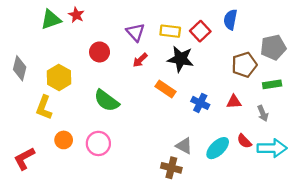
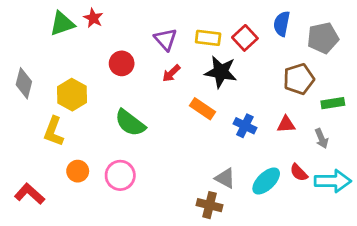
gray pentagon: (273, 47) -> (323, 38), moved
red L-shape: (24, 159) -> (29, 194), turned 70

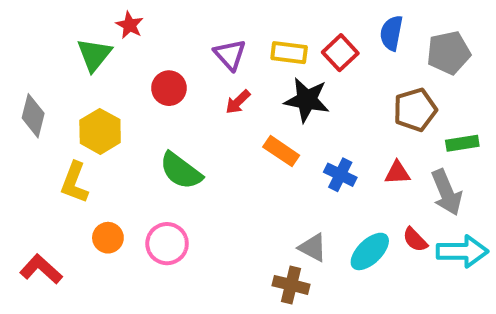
green triangle: (62, 24) -> (94, 55), moved, turned -32
gray arrow: (321, 139) -> (447, 192), size x1.6

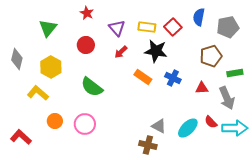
red star: (130, 25) -> (87, 13), moved
blue cross: (340, 175) -> (173, 78), moved
yellow L-shape: (74, 183) -> (38, 93), turned 110

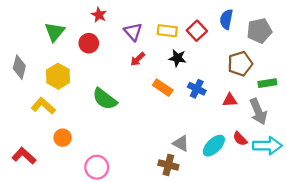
red circle: (86, 45) -> (89, 43), moved
black star: (156, 51) -> (177, 58), size x0.7
pink circle: (85, 124) -> (97, 167), moved

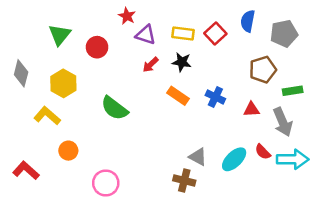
red star: (99, 15) -> (127, 16), moved
purple triangle: (133, 32) -> (146, 35), turned -30
black star: (177, 58) -> (182, 62), moved

